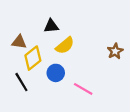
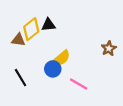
yellow semicircle: (65, 45) -> (61, 58), moved
yellow diamond: (33, 58) -> (31, 29), moved

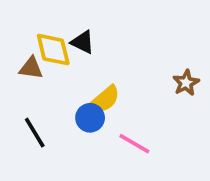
black triangle: (48, 25) -> (83, 42), turned 32
yellow diamond: (31, 29) -> (53, 50), turned -65

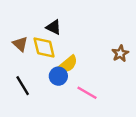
yellow diamond: (53, 50) -> (44, 48), moved
brown triangle: (31, 68) -> (20, 44), turned 35

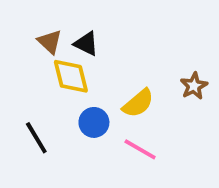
brown triangle: (20, 44) -> (50, 42), moved
yellow semicircle: (68, 64) -> (138, 103), moved

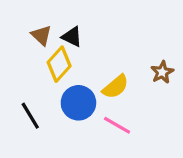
yellow diamond: (71, 76) -> (59, 64), turned 56
blue circle: (94, 122) -> (78, 103), size x1.4

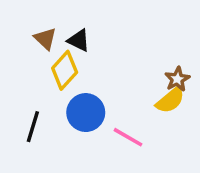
yellow semicircle: (115, 87) -> (170, 100), moved
black line: (30, 116) -> (33, 127), turned 48

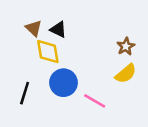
yellow diamond: (65, 70) -> (48, 52), turned -52
brown star: (177, 79) -> (126, 46), moved

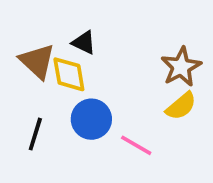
brown triangle: (34, 28) -> (37, 61), moved, size x1.5
brown star: (126, 46) -> (181, 67), size x1.5

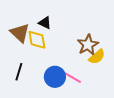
brown star: (181, 67) -> (88, 45), moved
blue circle: (91, 119) -> (55, 77), moved

